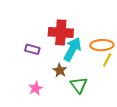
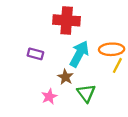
red cross: (61, 32) -> (67, 20), moved
pink star: (36, 88) -> (49, 97), moved

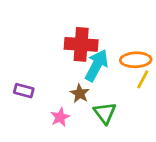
red cross: (67, 20) -> (81, 44), moved
purple rectangle: (35, 54) -> (24, 91), moved

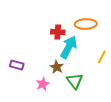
red cross: (81, 44) -> (58, 32), size x0.6
orange ellipse: (136, 60) -> (86, 24), moved

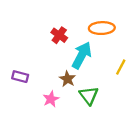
red cross: (58, 32) -> (59, 35), moved, turned 32

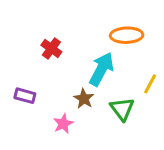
red cross: (59, 35) -> (51, 48), moved
green triangle: (89, 96) -> (122, 109), moved

